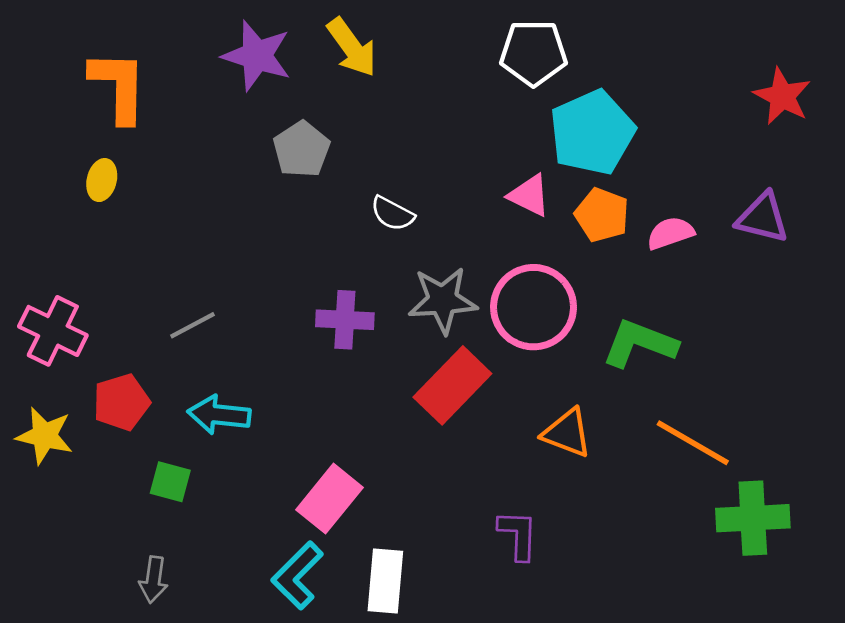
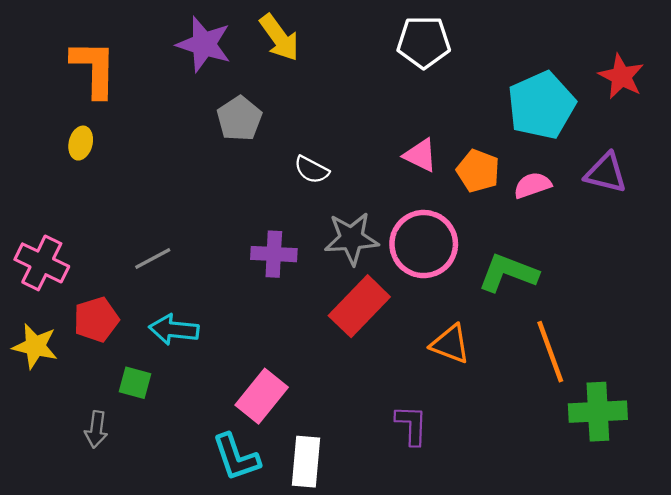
cyan pentagon: (592, 133) -> (541, 105), moved
orange line: (693, 443) -> (550, 352), turned 40
cyan L-shape: (297, 575) -> (236, 457), turned -64
gray arrow: (153, 580) -> (96, 429), moved

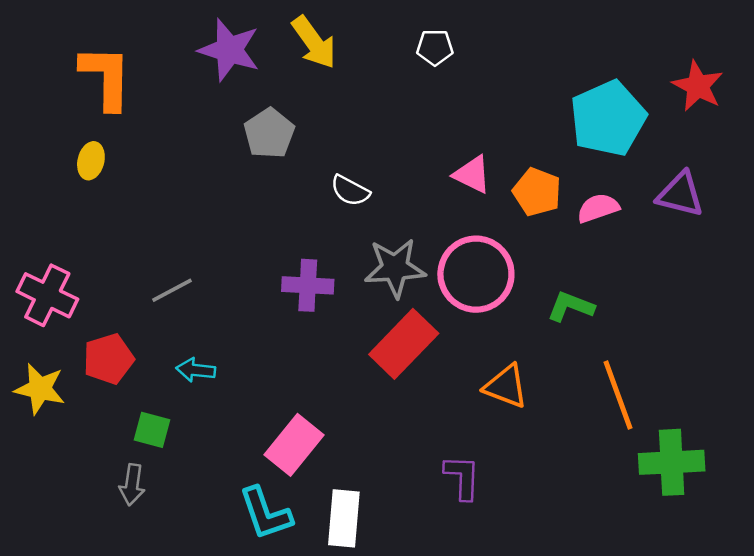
white pentagon: (424, 42) -> (435, 47), moved, size x0.6
green L-shape: (508, 273) -> (571, 307), size x0.7
cyan arrow: (174, 330) -> (196, 370), size x0.7
gray arrow: (96, 429) -> (132, 485), moved

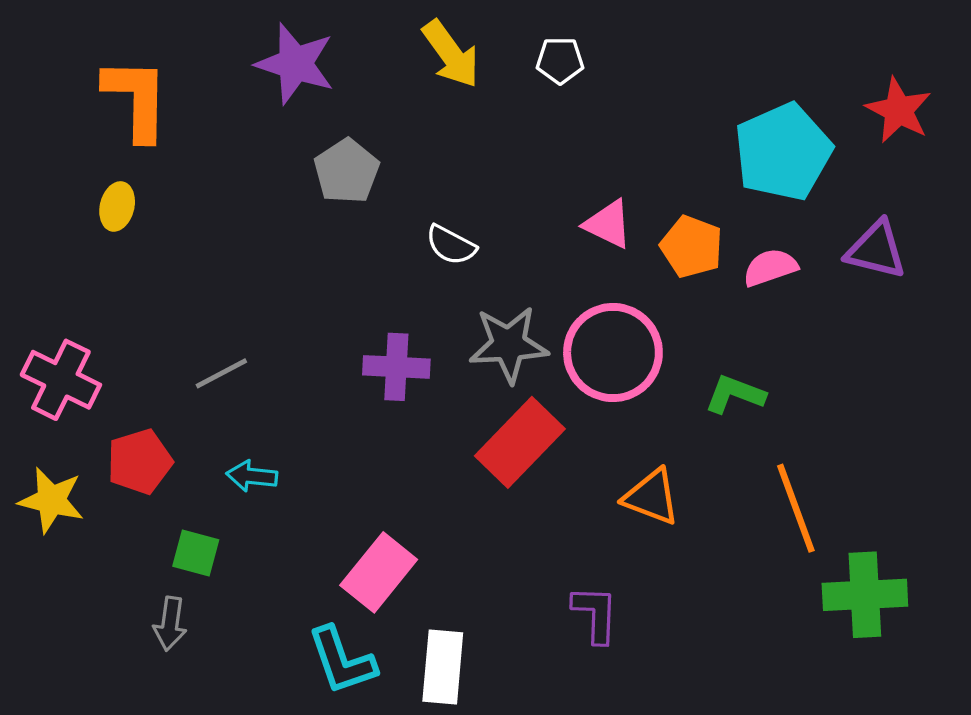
yellow arrow: (314, 42) -> (451, 54), moved

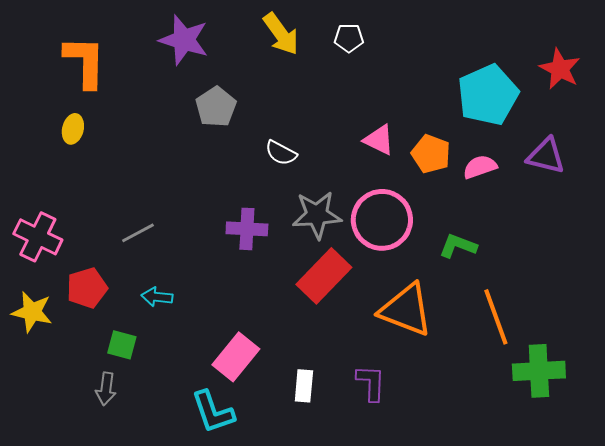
orange triangle: (651, 497) -> (406, 310), size x1.5
white rectangle: (443, 667) -> (304, 386), moved, size x0.7

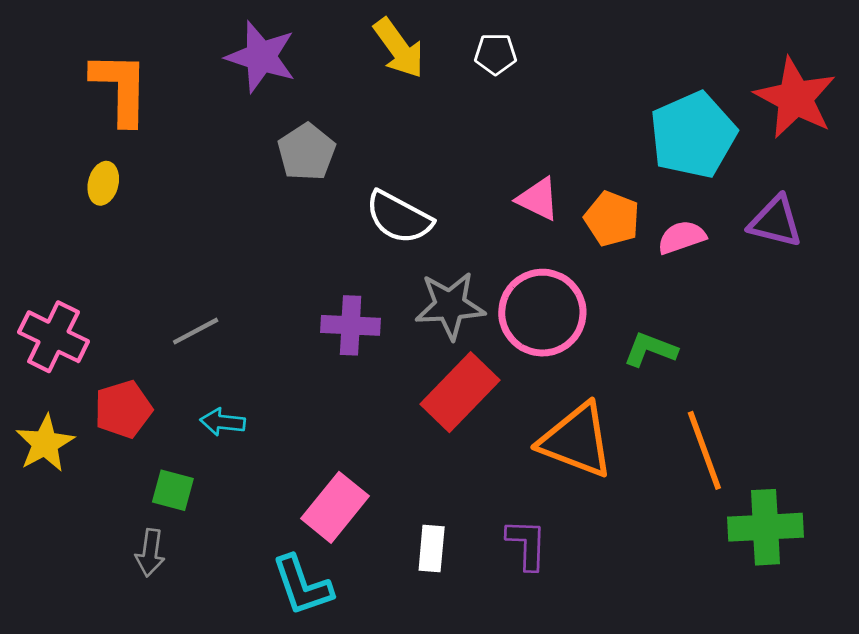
red star: (560, 69) -> (795, 98), size x1.4
white semicircle: (281, 153) -> (399, 217), size x1.5
yellow star: (32, 312) -> (45, 443), turned 30

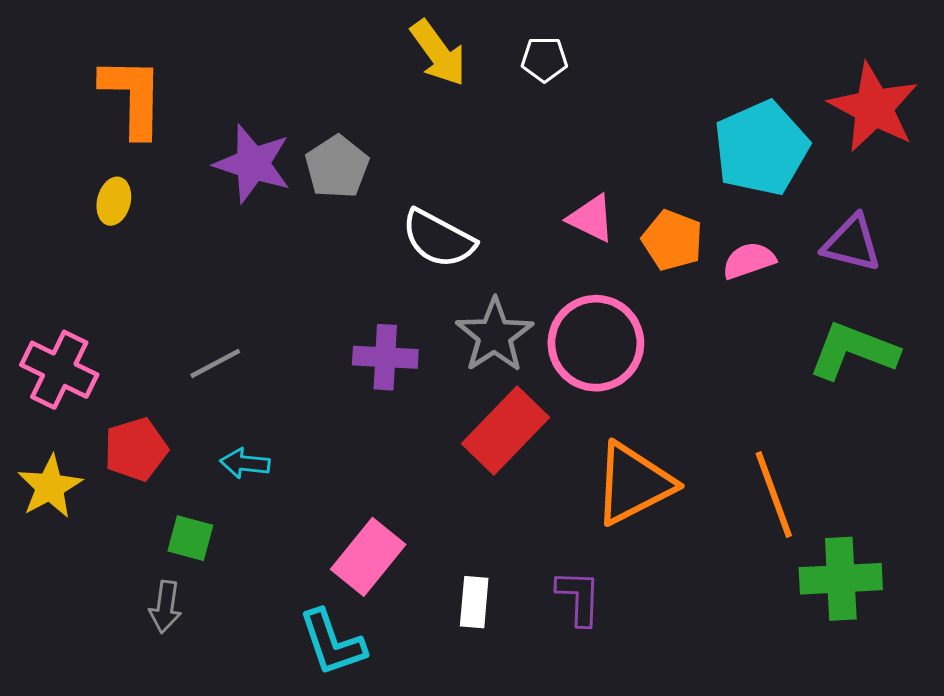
purple star: (261, 57) -> (253, 164), moved
gray star: (450, 305) -> (495, 335), turned -30
green L-shape: (650, 350) -> (853, 351), moved, size x1.5
orange triangle: (576, 440) -> (633, 484), turned -48

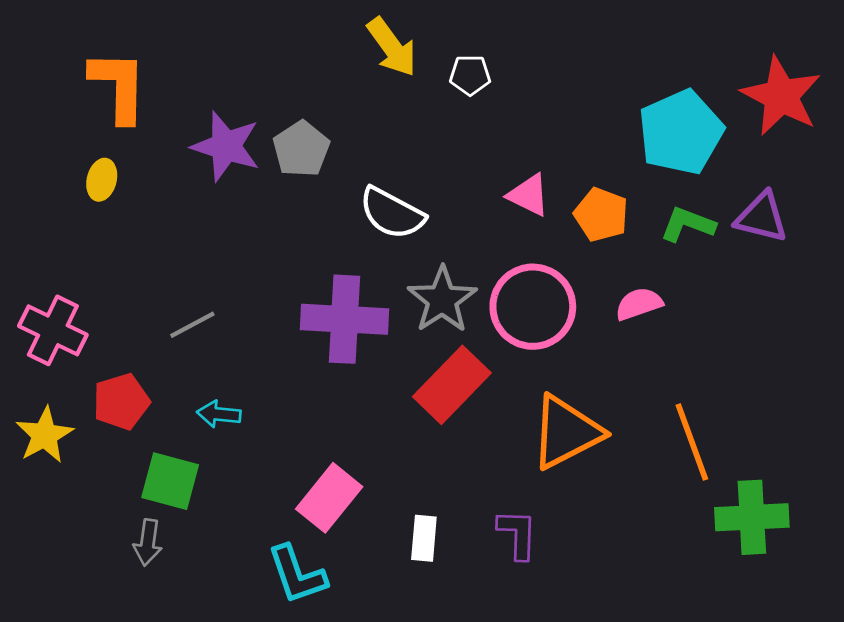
white pentagon: (544, 59) -> (470, 75), moved
pink semicircle: (749, 260) -> (639, 304), moved
green L-shape: (853, 351) -> (688, 224), moved, size x0.7
purple cross: (385, 357) -> (344, 319), size x1.5
green square: (190, 538) -> (170, 481), size x1.4

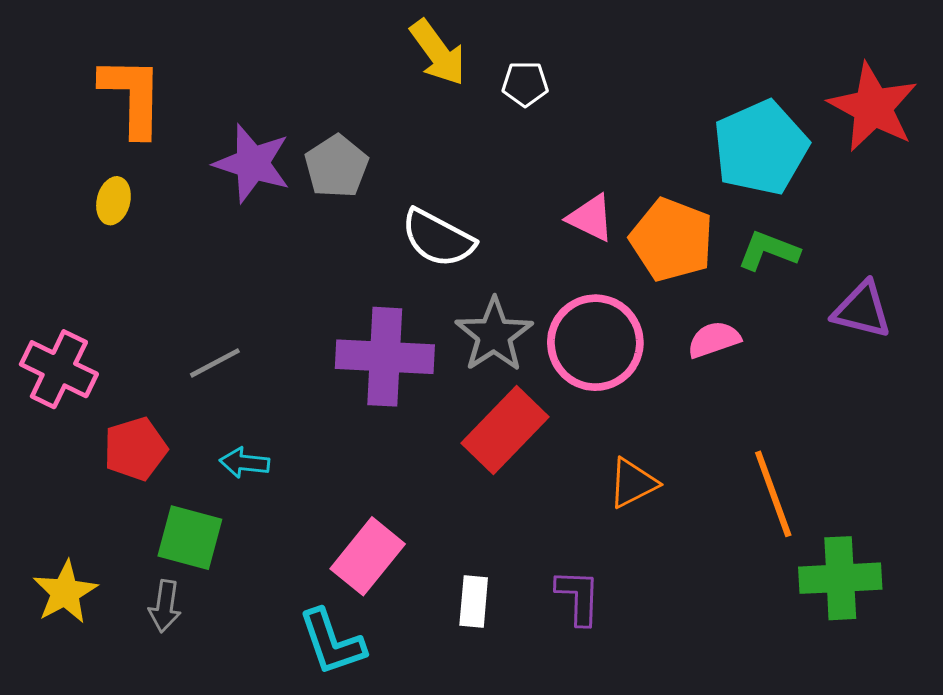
orange pentagon: (601, 215) -> (672, 240), size x1.4
purple triangle: (762, 217) -> (862, 310), moved
orange triangle: (566, 432) -> (633, 483), size x0.6
yellow star: (45, 435) -> (65, 592), moved

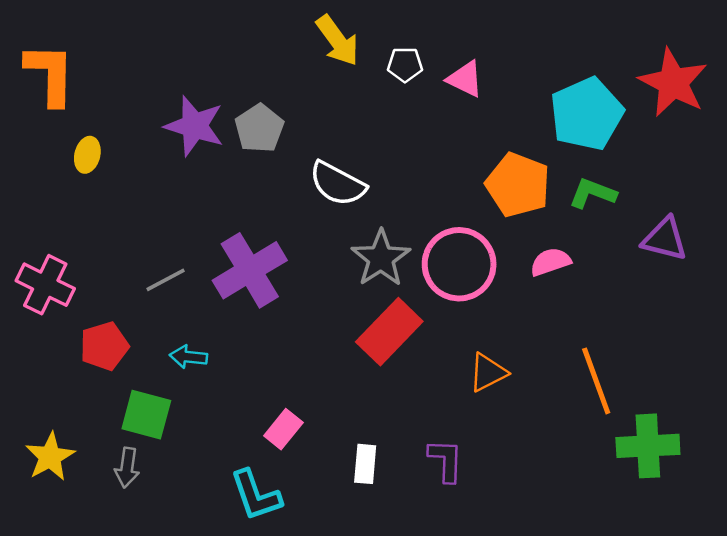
orange L-shape: (132, 96) -> (50, 74), moved
pink triangle: (591, 218) -> (465, 79), moved
purple cross: (385, 357) -> (250, 270), moved, turned -34
pink rectangle: (368, 556) -> (283, 429), size x0.7

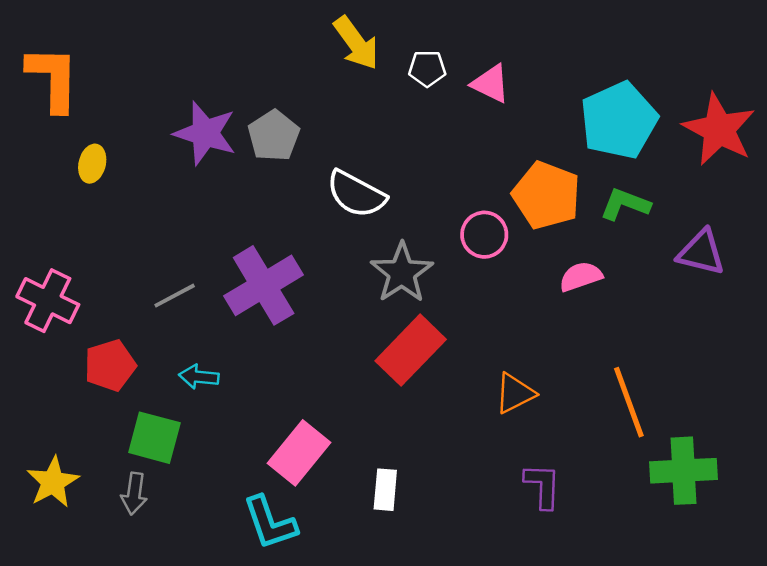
red star: (673, 83) -> (719, 129), moved
pink circle: (459, 264) -> (484, 235), moved, size x0.6
pink rectangle: (283, 429) -> (299, 453), size x1.5
purple L-shape: (446, 460) -> (543, 486), moved

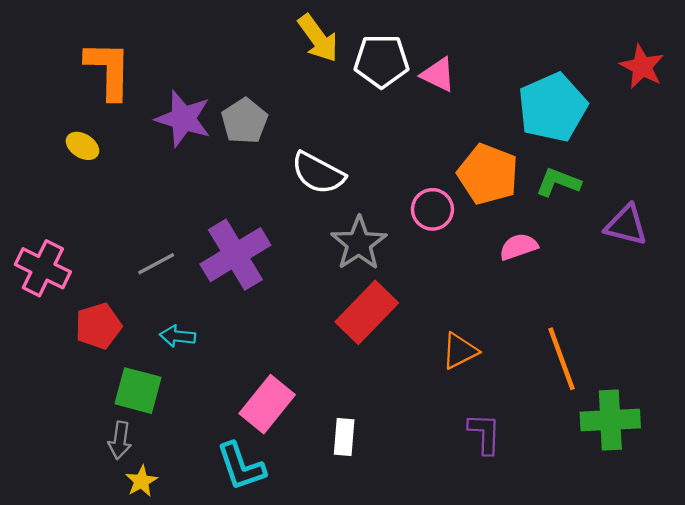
white pentagon: (427, 68) -> (381, 61), size x1.6
orange L-shape: (53, 79) -> (109, 70), moved
red star: (719, 129) -> (642, 67), moved, size x0.7
yellow ellipse: (92, 164) -> (82, 146), turned -72
yellow star: (53, 482) -> (141, 481), moved, size x0.7

